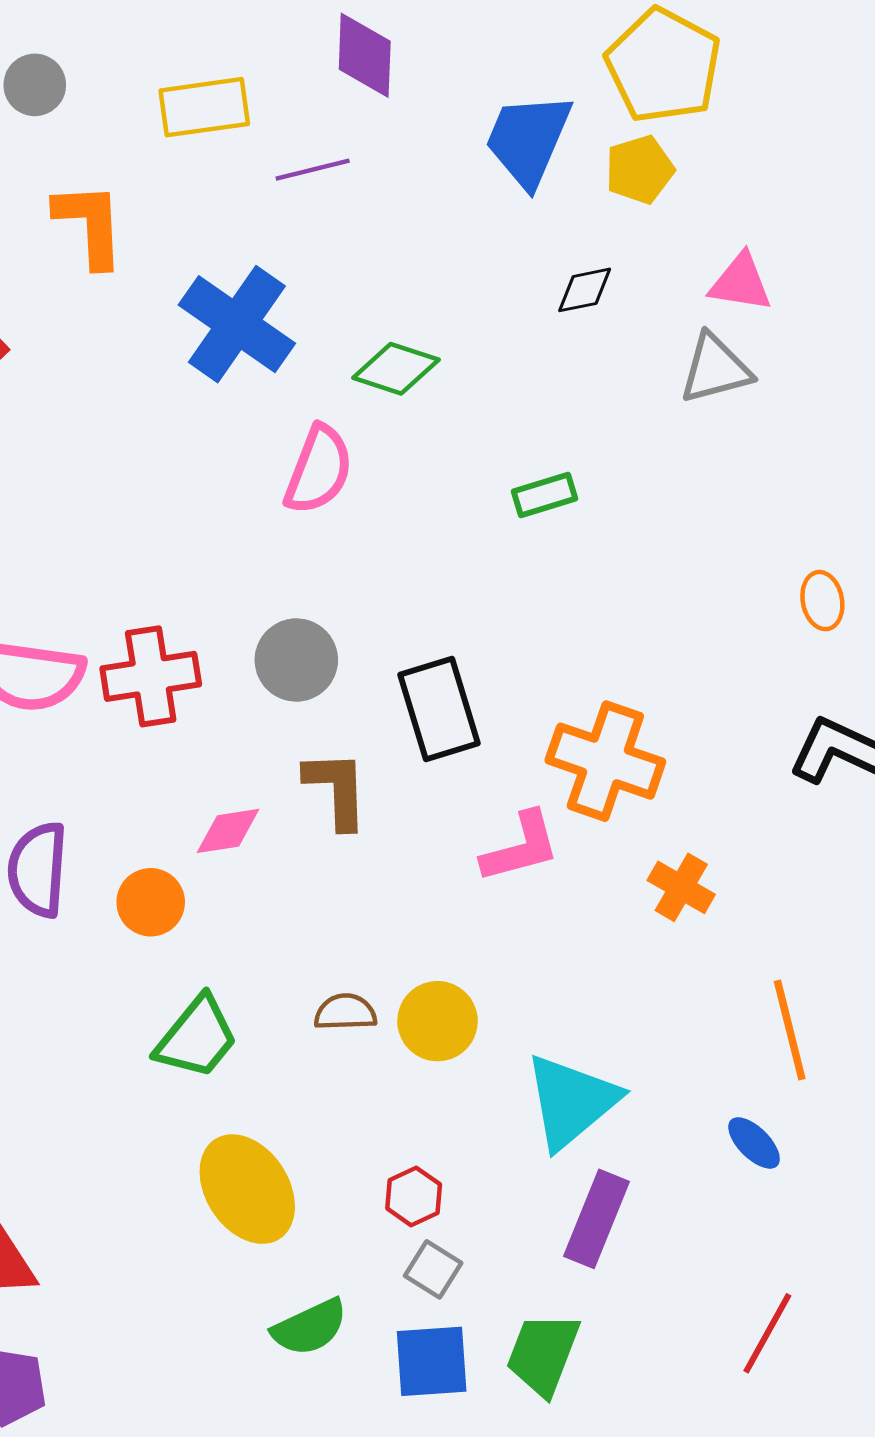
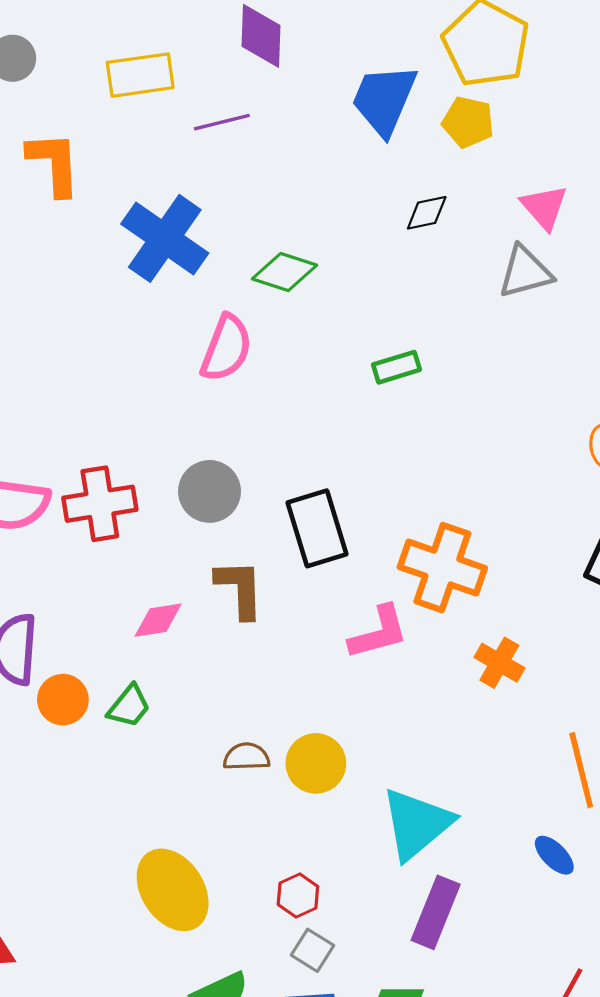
yellow pentagon: (640, 170) -> (468, 122), turned 30
pink triangle: (741, 283) -> (544, 207), turned 40
orange circle: (151, 902) -> (63, 700), moved
green trapezoid: (197, 1037) -> (129, 706), moved, size x0.7

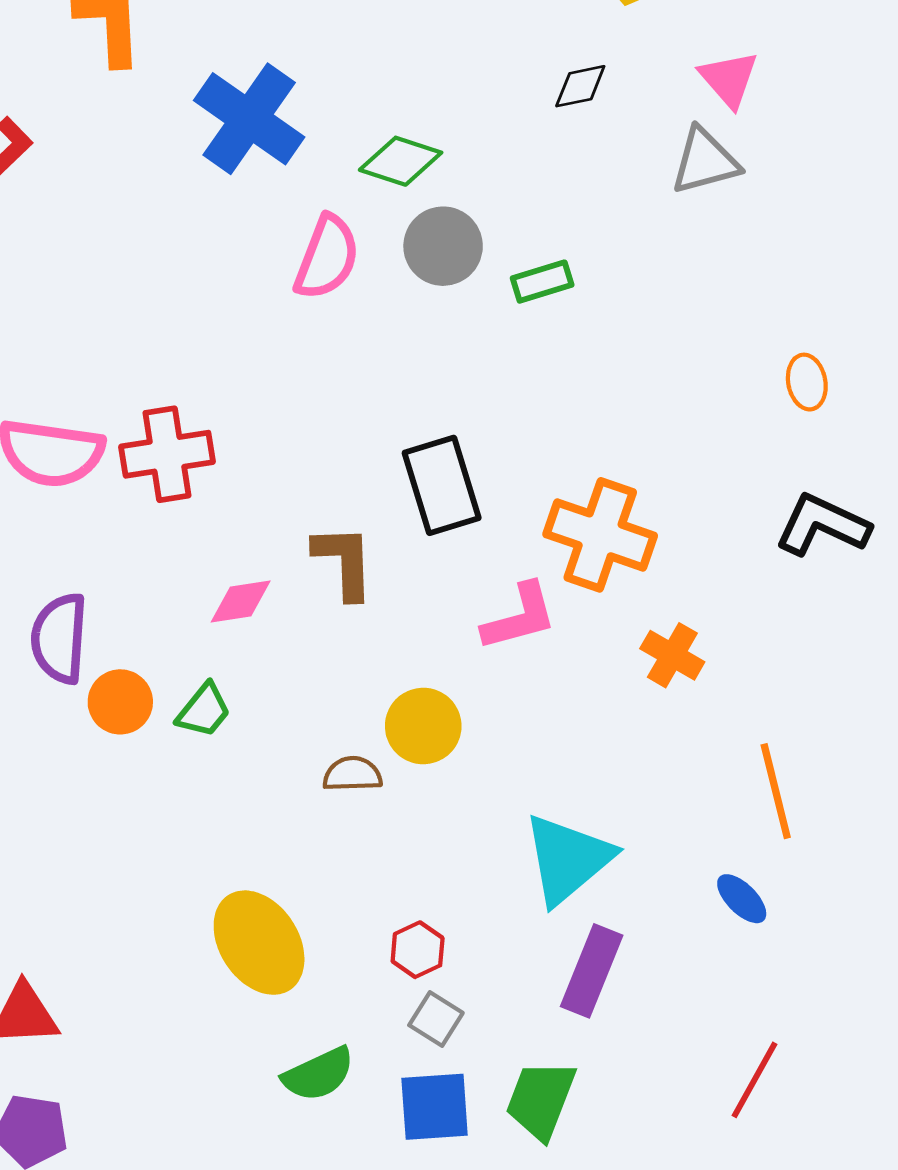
gray circle: (210, 491) -> (443, 246), moved
yellow circle: (316, 763) -> (423, 726), moved

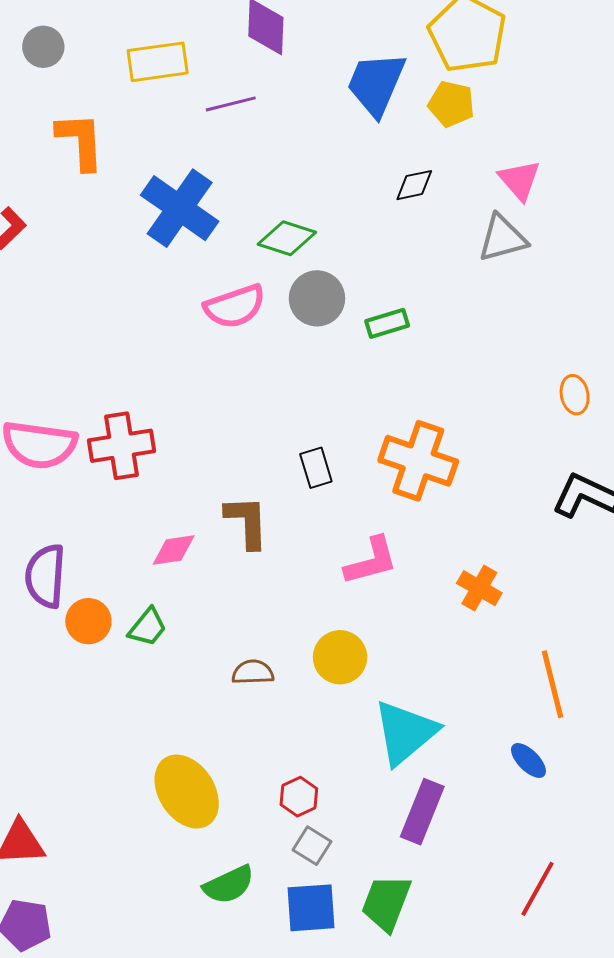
pink semicircle: (327, 257) -> (235, 306), turned 50
black rectangle: (442, 485) -> (316, 468), size x0.6
orange cross: (600, 535) -> (418, 461), moved
yellow circle: (423, 726) -> (340, 657), moved

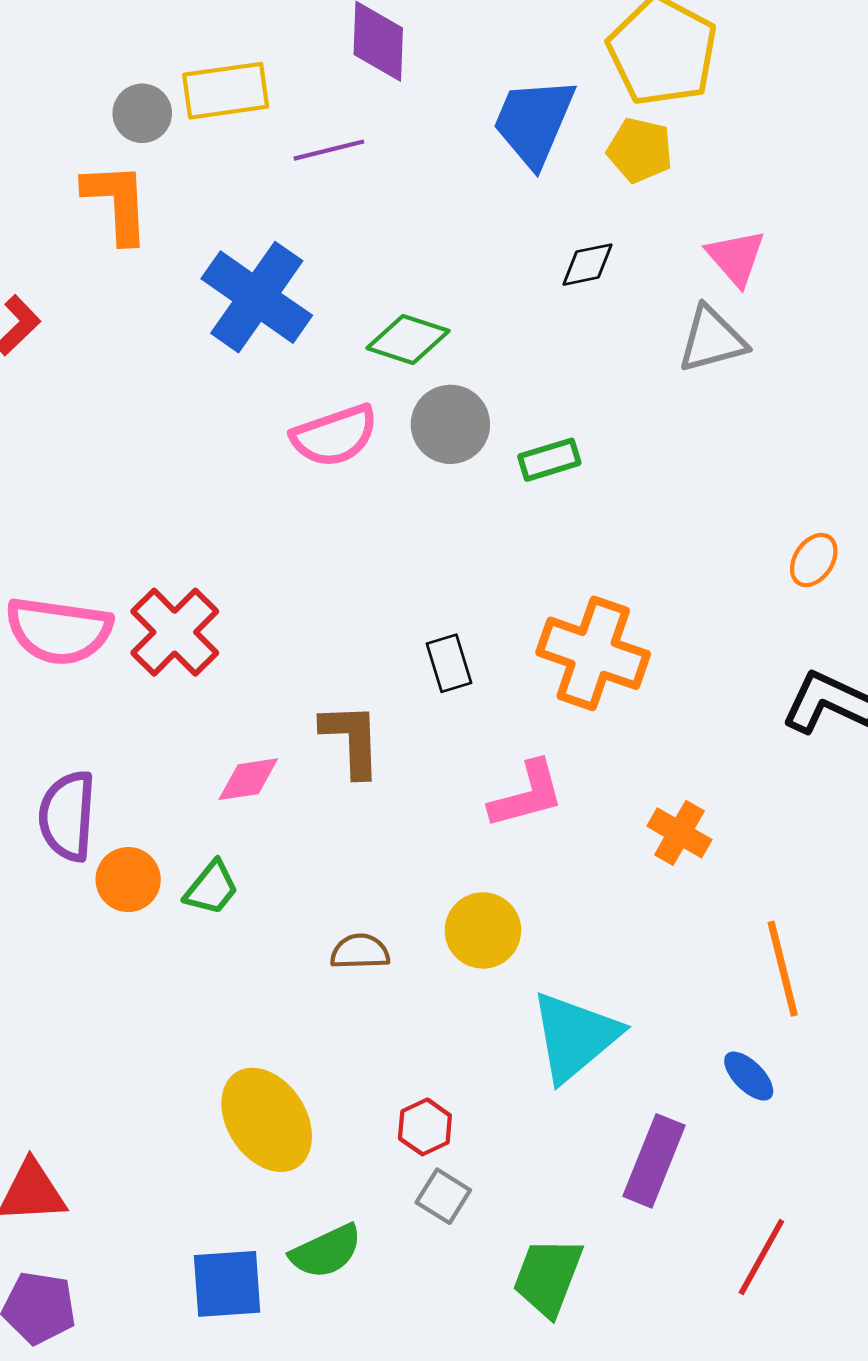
gray circle: (43, 47) -> (142, 113), moved
orange ellipse: (575, 395) -> (814, 560), turned 45
red cross: (122, 446) -> (175, 632), turned -36
purple rectangle: (422, 812) -> (654, 1161), moved
blue square: (311, 908) -> (227, 1284), moved

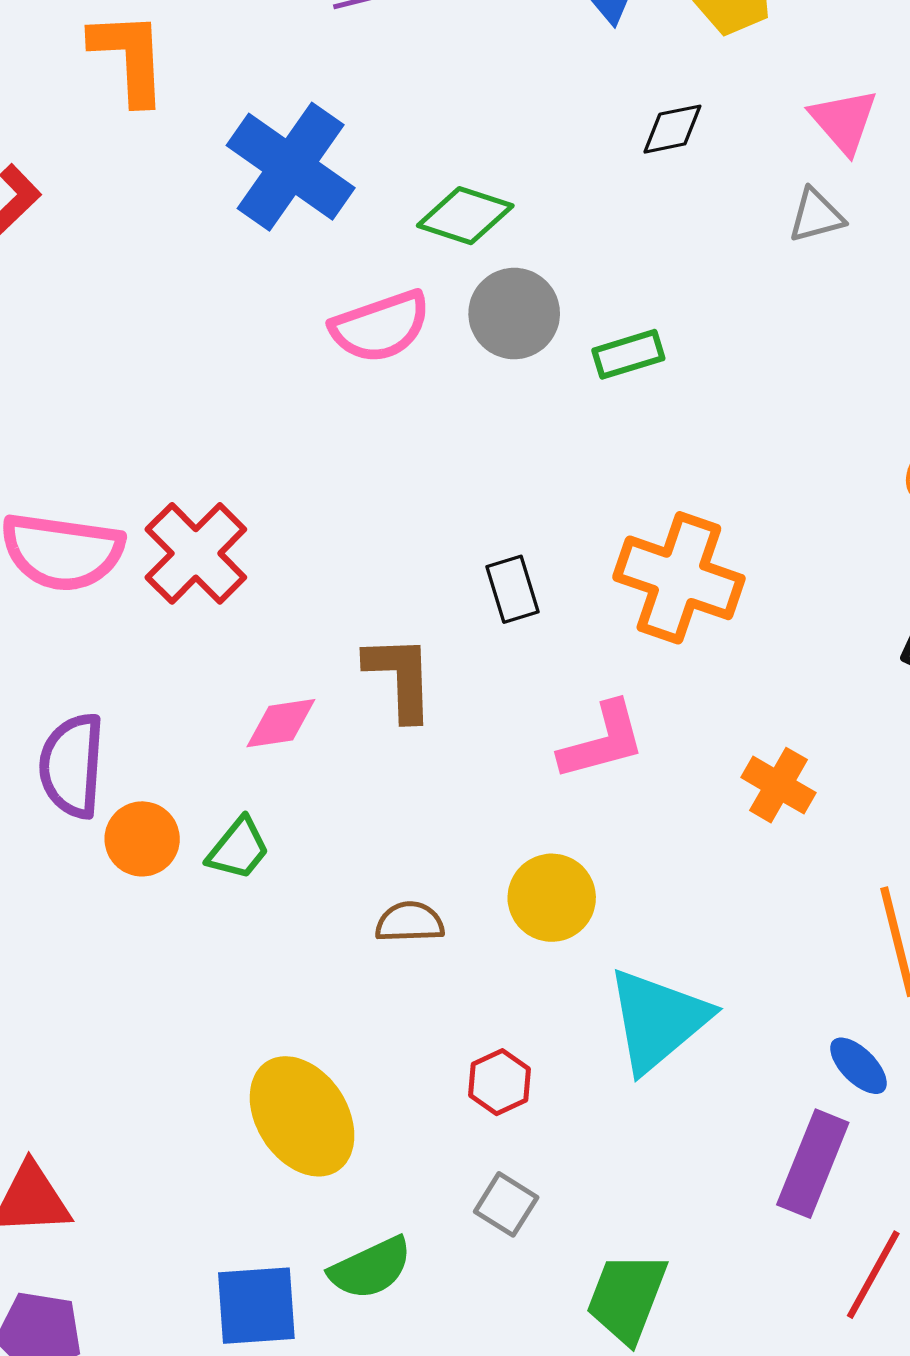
gray triangle: (712, 340) -> (816, 216), size x0.7
red hexagon: (425, 1127) -> (499, 1082), moved
purple rectangle: (654, 1161) -> (813, 1164), moved

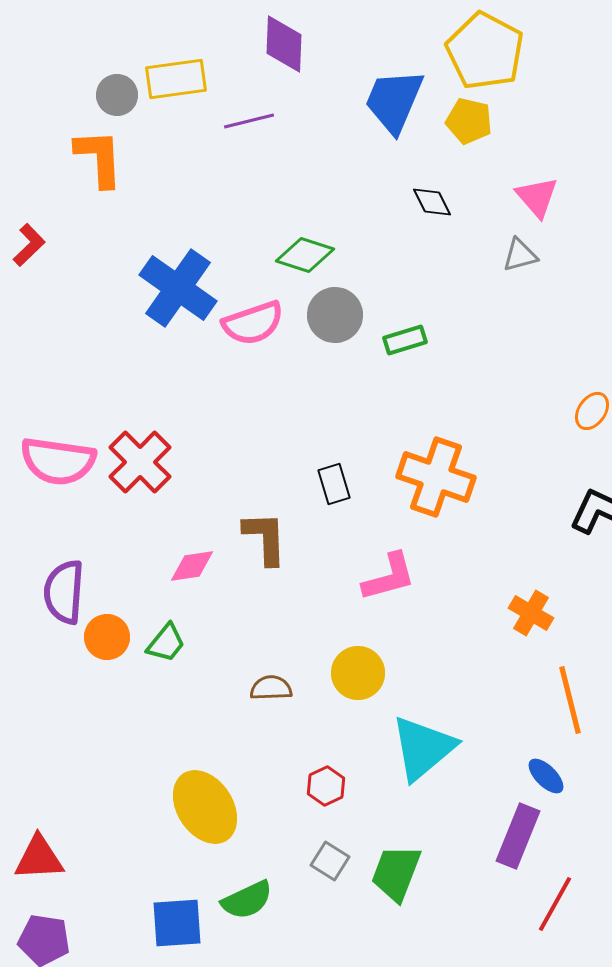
black diamond: (672, 129) -> (432, 202), turned 75
blue cross: (291, 167) -> (178, 288), moved
orange cross: (779, 785) -> (531, 613), moved
green trapezoid: (627, 1297) -> (396, 873), moved

